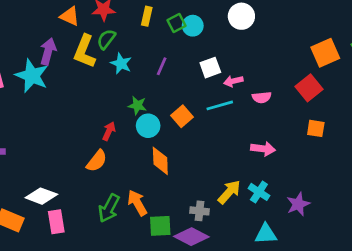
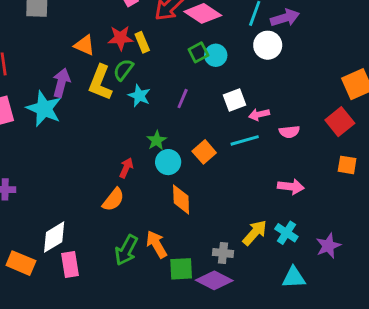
yellow rectangle: (147, 16) -> (142, 42), moved, turned -36
green star: (137, 105) -> (157, 140), turned 30
white diamond: (41, 196) -> (54, 237), turned -52

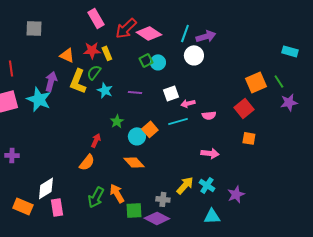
purple line: (183, 99) -> (135, 92), turned 72
cyan circle: (168, 162) -> (137, 136), moved
orange diamond: (181, 200) -> (134, 162), turned -40

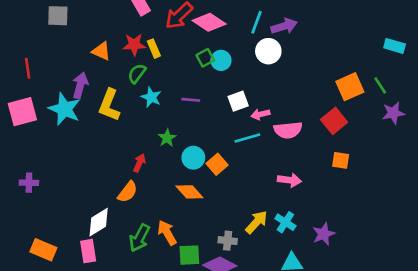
yellow L-shape: (78, 81) -> (109, 105), moved
pink semicircle: (209, 115) -> (288, 130), size x1.5
orange square: (150, 129) -> (217, 164), moved
white diamond: (46, 188) -> (99, 222), moved

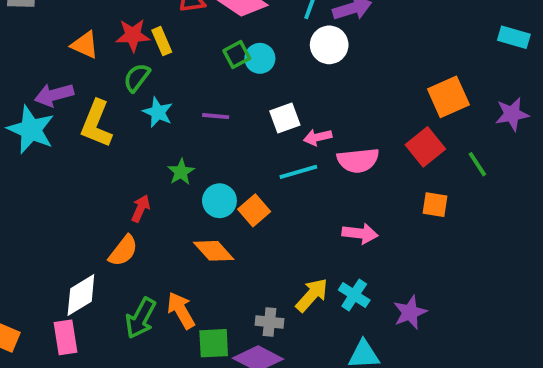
purple arrow: (80, 85) -> (54, 95), turned -120
green line: (380, 85) -> (477, 164), moved
purple star: (393, 113) -> (512, 114), moved

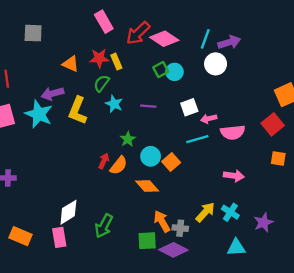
orange semicircle: (123, 251) -> (119, 165), moved
orange arrow: (181, 310) -> (162, 221), moved

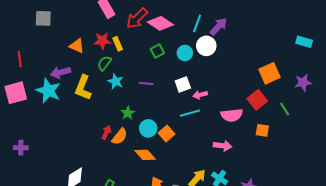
purple arrow: (229, 42) -> (218, 26), turned -30
cyan circle: (175, 72) -> (185, 53), moved
pink semicircle: (233, 132) -> (232, 115), moved

